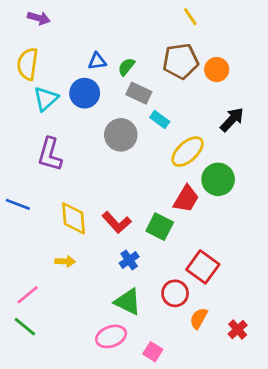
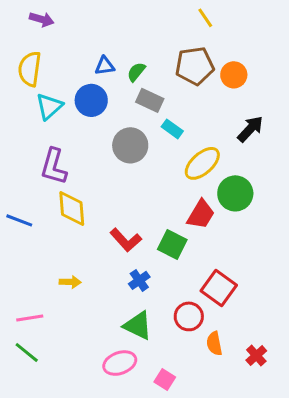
yellow diamond: (74, 218) -> (72, 208), moved
pink line: (28, 295) -> (30, 318), turned 30
orange semicircle: (199, 318) -> (214, 344), turned -40

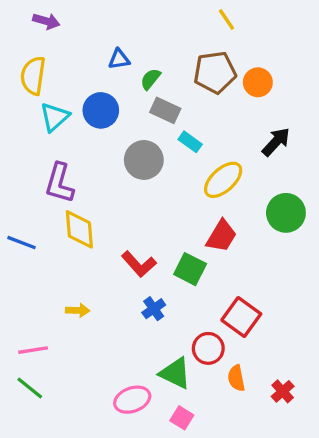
blue triangle: (105, 66) -> (119, 59), moved
green circle: (235, 193) -> (286, 213), moved
green triangle: (138, 325) -> (175, 373), moved

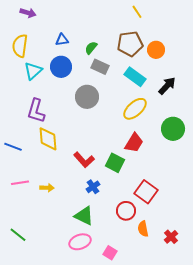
blue triangle: (119, 59) -> (62, 40), moved
cyan rectangle: (190, 142) -> (135, 77), moved, size x1.5
pink line: (33, 350) -> (20, 183), moved
green triangle: (175, 373) -> (84, 216), moved

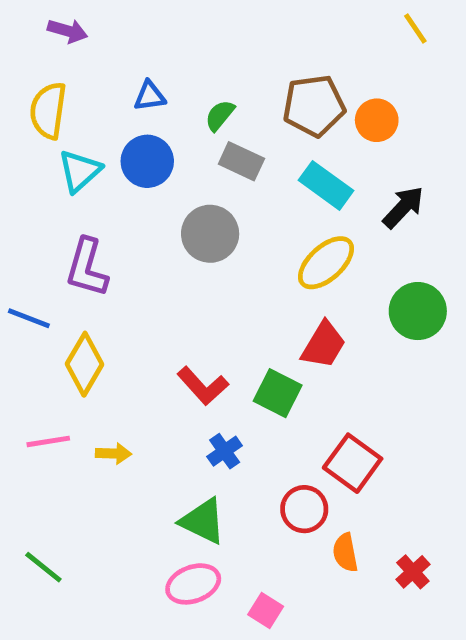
yellow line: (137, 12) -> (415, 28), moved
yellow diamond: (48, 139) -> (84, 364), moved, turned 35
blue line: (13, 147) -> (29, 318), moved

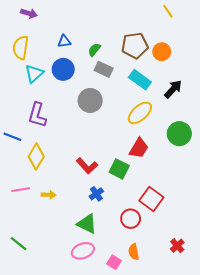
yellow line: (415, 28) -> (168, 11), moved
orange semicircle: (345, 553) -> (134, 252), moved

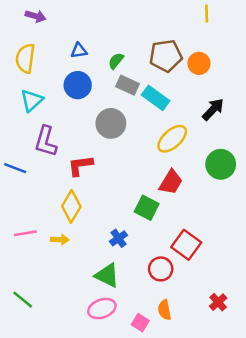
yellow line: (168, 11) -> (207, 14), turned 32
cyan triangle: (34, 74) -> (32, 100), moved
cyan rectangle: (140, 80) -> (156, 98), moved
yellow diamond: (36, 156) -> (71, 206), moved
red L-shape: (87, 166) -> (80, 166), moved, turned 125

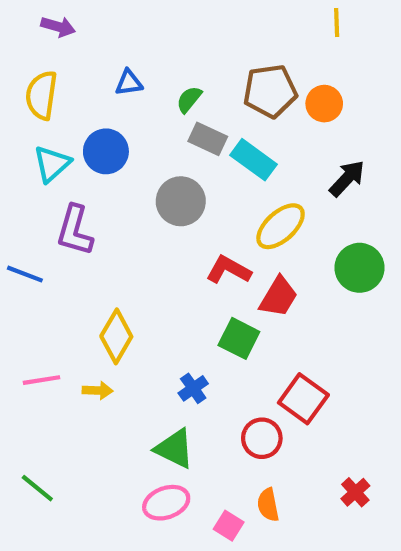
blue circle: (78, 85) -> (106, 151), moved
red L-shape: (80, 166) -> (229, 270), moved, turned 36

